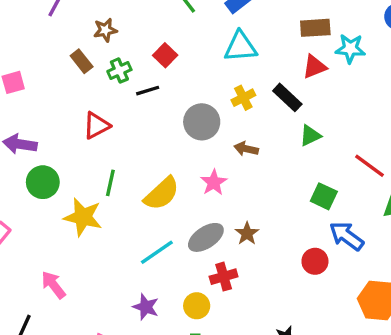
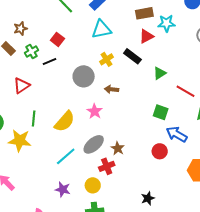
green triangle: (310, 136) -> (160, 73), moved
brown star: (247, 233) -> (118, 148), moved

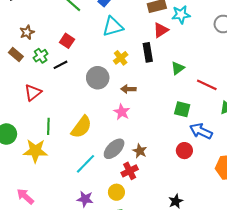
black rectangle: (132, 56) -> (148, 52), turned 48
pink star: (95, 111) -> (122, 112), moved

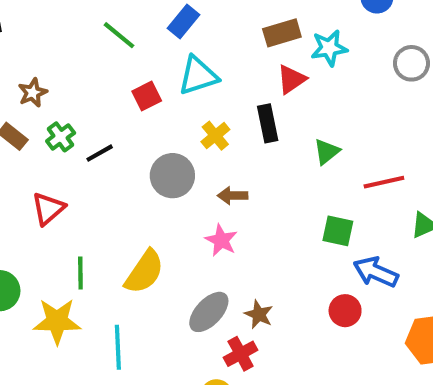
red square: (67, 41) -> (147, 96), moved, turned 32
red line: (207, 85) -> (384, 182), turned -36
cyan line: (85, 164) -> (118, 347), moved, turned -45

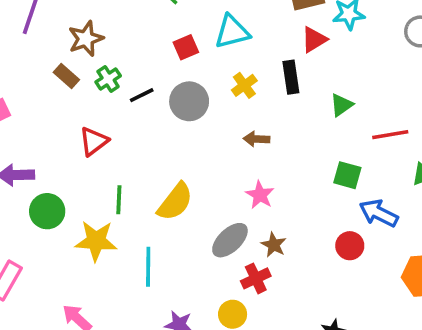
brown star: (33, 93) -> (86, 39), size x1.4
gray circle: (172, 176) -> (189, 101), moved
pink star: (221, 240) -> (260, 195), moved

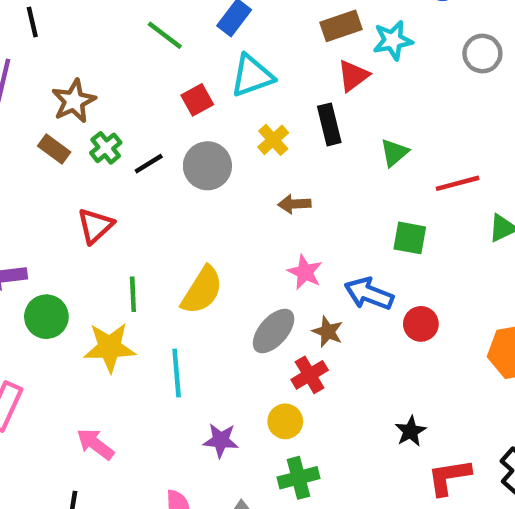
blue arrow: (379, 213) -> (369, 294), moved

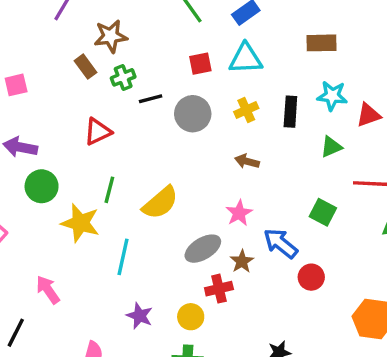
cyan star: (393, 40) -> (332, 96), moved
red triangle: (353, 76) -> (369, 115), moved

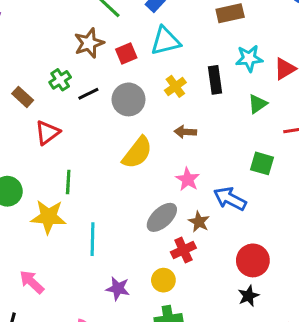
brown star: (111, 36) -> (89, 43), moved
brown rectangle: (85, 67) -> (23, 97), moved
yellow semicircle: (160, 203) -> (137, 153), moved
red circle: (311, 277) -> (253, 260), moved, size x1.4

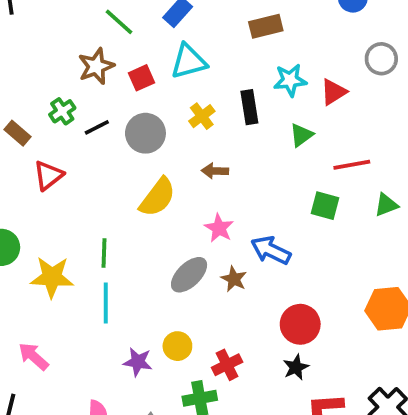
green square: (262, 163) -> (325, 206), moved
green line: (68, 182) -> (104, 253), moved
red cross: (183, 250) -> (227, 365), moved
yellow circle: (163, 280) -> (177, 346), moved

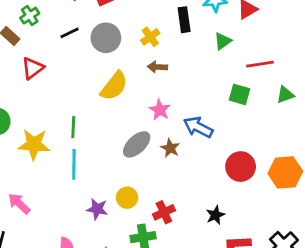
green cross: (62, 111) -> (30, 16), moved
yellow cross: (202, 116) -> (150, 37), moved
red circle: (300, 324) -> (241, 167), moved

